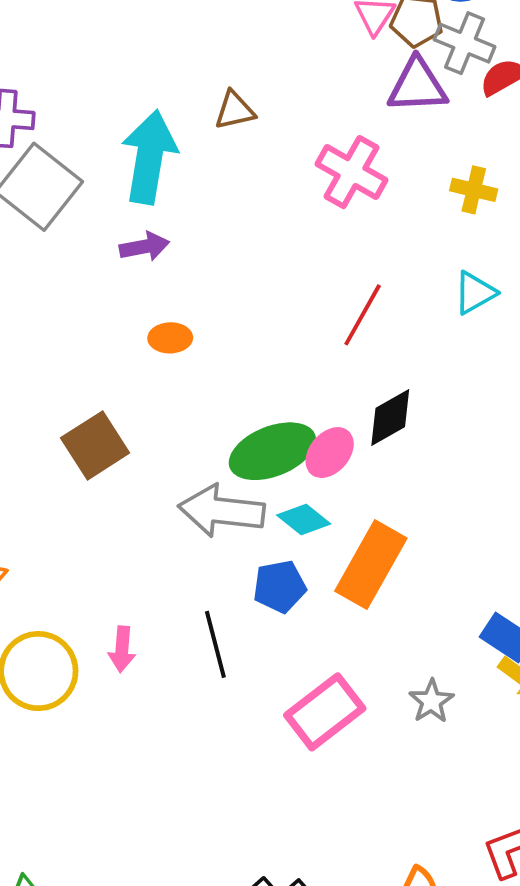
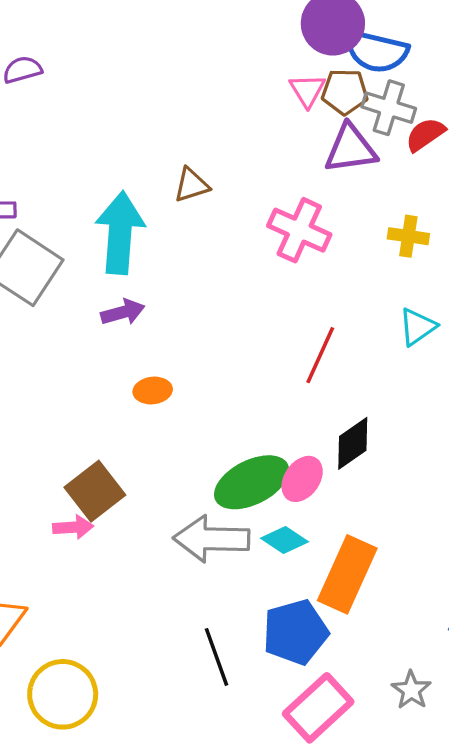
blue pentagon: (280, 587) -> (295, 632), moved, size x1.4
pink arrow: (122, 649) -> (73, 527), moved, turned -93

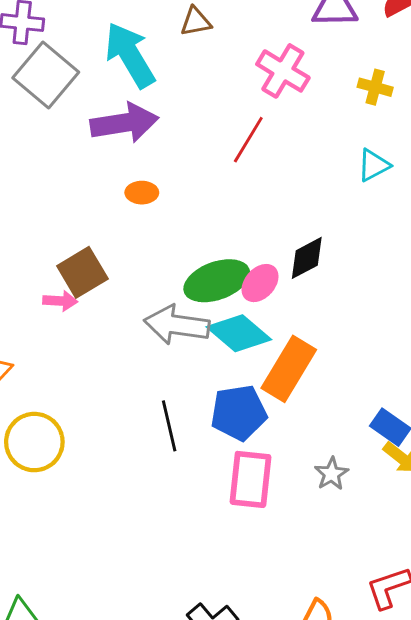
cyan arrow: (120, 233) -> (130, 55), turned -42
purple arrow: (123, 312) -> (124, 123), size x1.8
red line: (320, 355) -> (248, 140), moved
cyan diamond: (284, 540) -> (239, 333), size x1.6
pink rectangle: (318, 708) -> (250, 479), turned -48

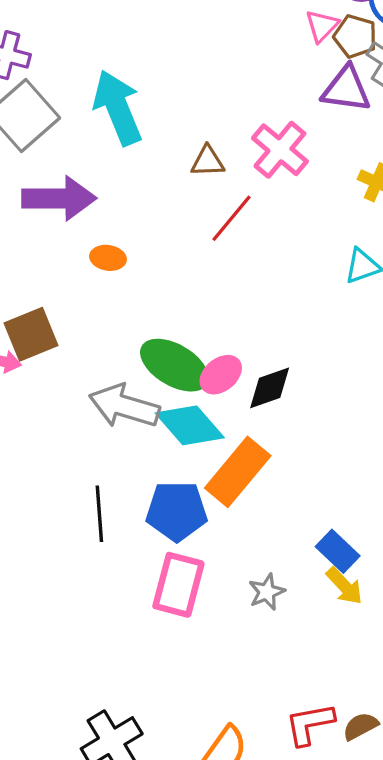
brown triangle: (196, 22) -> (208, 161), moved
purple arrow: (124, 123) -> (59, 198), moved
black diamond: (307, 258) -> (270, 388), moved
green ellipse: (217, 281) -> (174, 365), turned 42

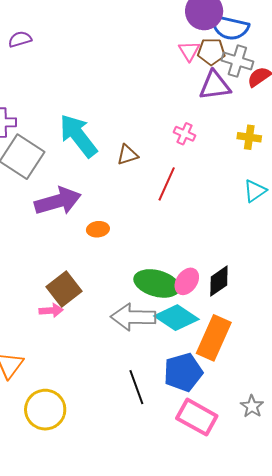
pink cross: (280, 150) -> (185, 134), size x0.6
brown triangle: (208, 161) -> (127, 155), moved
pink rectangle: (178, 585) -> (197, 417), turned -60

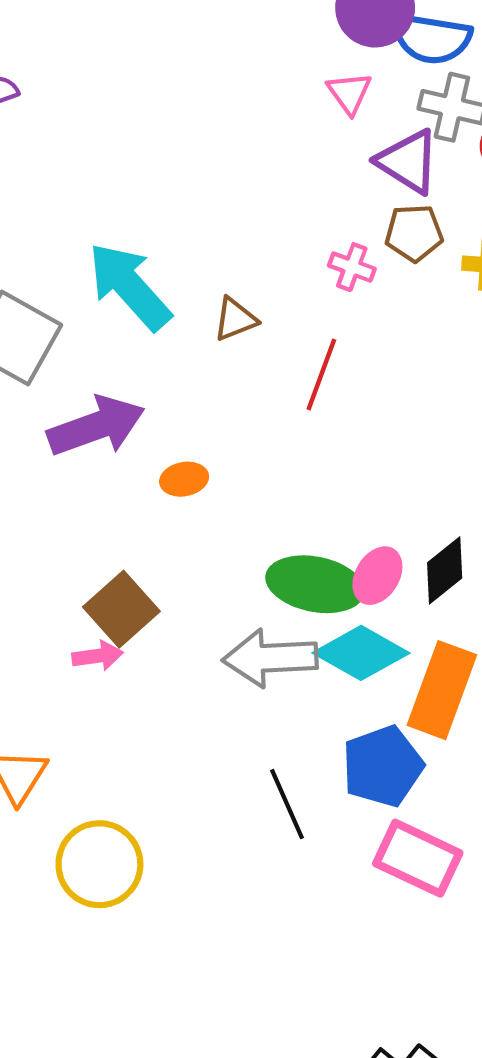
brown pentagon: (211, 52) -> (414, 233), moved
purple triangle: (215, 85) -> (408, 162), turned 44

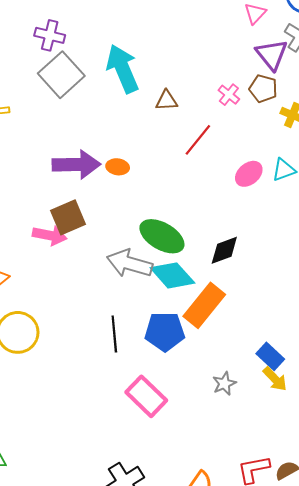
purple arrow: (96, 426) -> (76, 165), moved
pink ellipse: (377, 576) -> (249, 174), moved
pink arrow: (98, 656) -> (50, 235), size x1.4
pink rectangle: (418, 858) -> (146, 396), moved

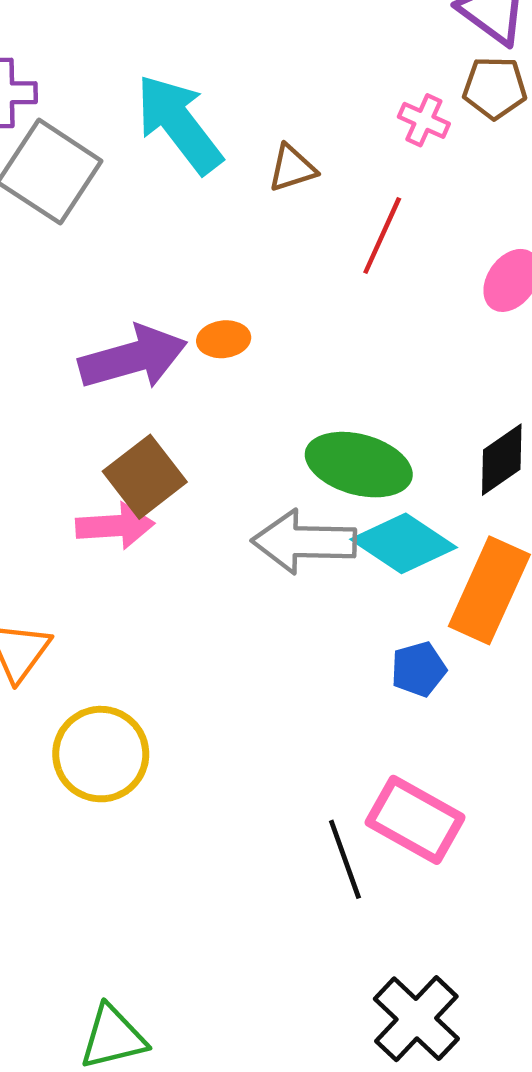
blue pentagon: (165, 331) -> (419, 669), size x0.6
black line: (114, 334) -> (345, 859), moved

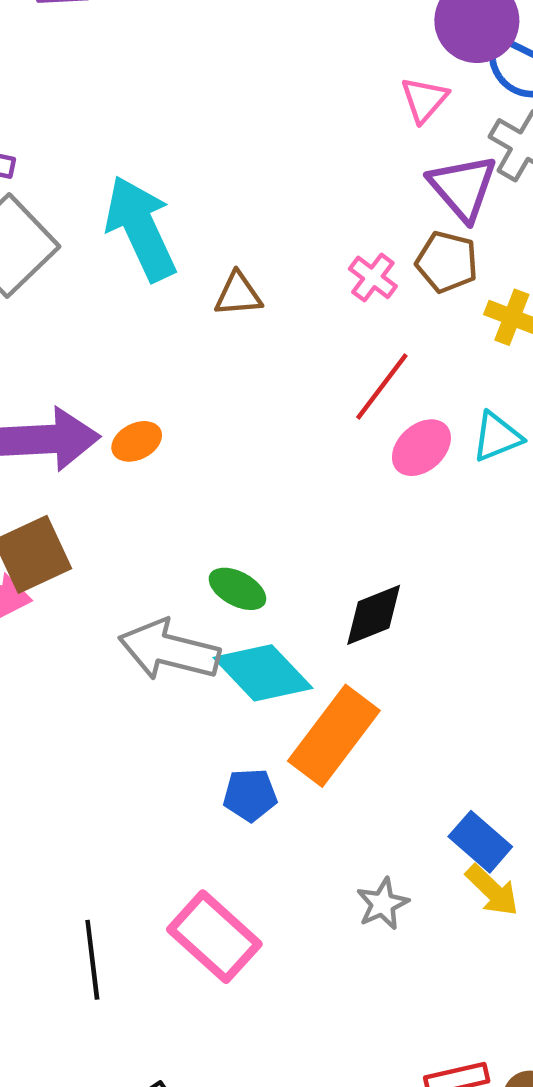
red line: (382, 236) -> (382, 386), moved
orange ellipse: (224, 339) -> (137, 441), turned -33
green ellipse: (359, 465) -> (237, 589), size x0.6
black line: (345, 859) -> (92, 960), moved

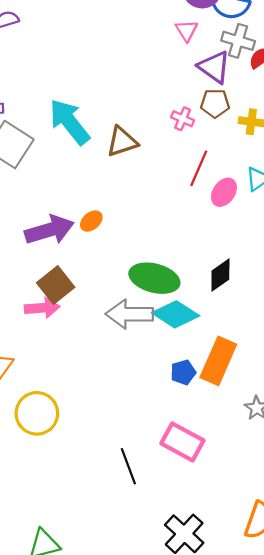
brown triangle: (238, 294) -> (122, 142), size x1.4
green ellipse: (237, 589) -> (154, 278), size x1.8
orange rectangle: (334, 736) -> (218, 361), moved

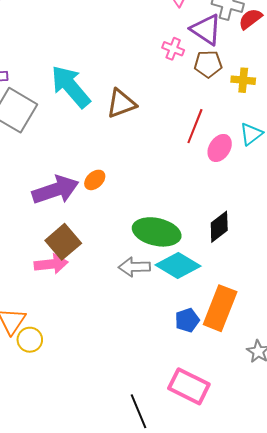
pink cross: (183, 119) -> (173, 49), moved
gray arrow: (130, 314) -> (134, 267), size x0.7
yellow circle: (37, 413) -> (30, 340), moved, size x0.6

